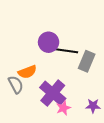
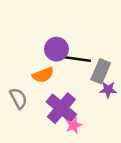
orange semicircle: (27, 72) -> (43, 75), moved
purple star: (93, 106) -> (108, 90), moved

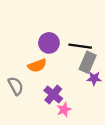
black line: (77, 59) -> (80, 46), moved
purple cross: (61, 108) -> (53, 95), size x0.7

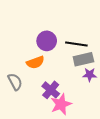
gray rectangle: (88, 62) -> (83, 59), turned 54
pink star: (64, 110) -> (61, 104), size x1.5

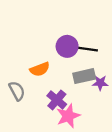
purple circle: (47, 41) -> (67, 46), moved
gray rectangle: (83, 59) -> (84, 76), moved

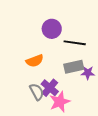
purple circle: (67, 46) -> (52, 29), moved
gray semicircle: (17, 91) -> (37, 92), moved

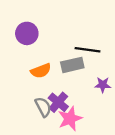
purple circle: (52, 29) -> (27, 33), moved
gray rectangle: (74, 67) -> (72, 65), moved

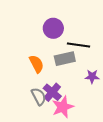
purple circle: (27, 33) -> (53, 28), moved
orange semicircle: (41, 71) -> (37, 64), turned -96

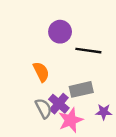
gray rectangle: (65, 59) -> (81, 89), moved
purple star: (92, 77) -> (104, 112), moved

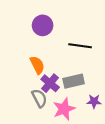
purple circle: (60, 32) -> (43, 25), moved
purple cross: (59, 104) -> (50, 83), moved

